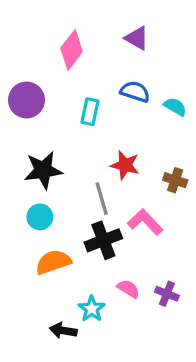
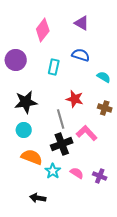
cyan semicircle: (175, 107) -> (104, 77), moved
orange semicircle: (53, 262) -> (32, 157), turned 40
cyan star: (92, 309) -> (53, 171), moved

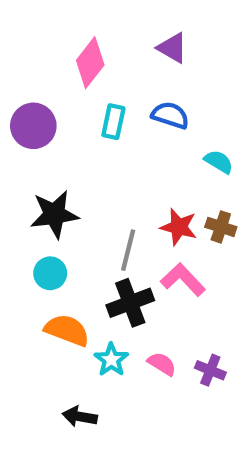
cyan rectangle: (54, 67) -> (113, 122), moved
red star: (75, 99) -> (179, 227), moved
gray line: (61, 119) -> (128, 250), turned 30

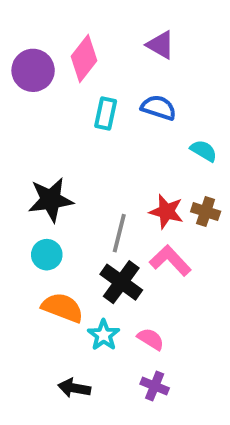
purple circle: (33, 126) -> (33, 70), moved
black cross: (130, 303) -> (121, 282), turned -33
purple cross: (210, 370) -> (155, 386), moved

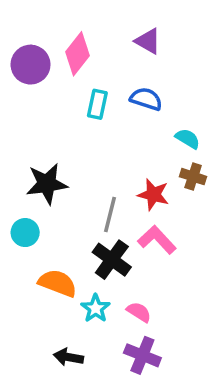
brown cross: (206, 212) -> (193, 177), moved
cyan circle: (47, 255) -> (25, 233), moved
purple cross: (155, 386) -> (142, 355), size x1.4

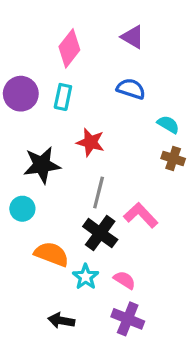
purple circle: (31, 65) -> (21, 94), moved
cyan rectangle: (97, 104) -> (63, 97), moved
red star: (153, 195) -> (90, 142), moved

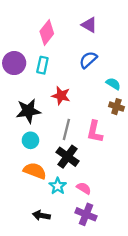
blue semicircle: (131, 89) -> (88, 60), turned -60
cyan circle: (22, 209) -> (30, 140), moved
pink L-shape: (141, 215) -> (95, 132), moved, turned -125

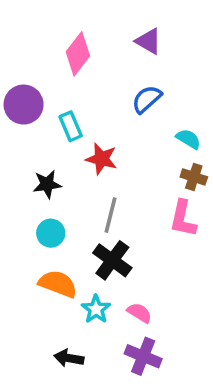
cyan rectangle: (42, 65) -> (71, 126), moved, turned -35
black star: (28, 111) -> (47, 184), size x0.7
pink L-shape: (95, 132) -> (183, 219), moved

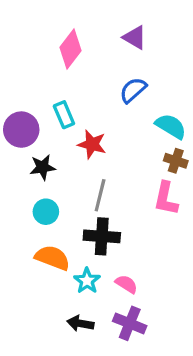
purple circle: (24, 105) -> (21, 130), moved
cyan semicircle: (188, 139) -> (171, 126), size x1.4
black cross: (112, 260) -> (102, 236), turned -32
black arrow: (69, 358) -> (80, 323), moved

